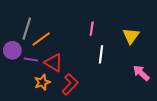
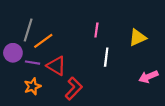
yellow triangle: (131, 36) -> (138, 38), turned 30
pink arrow: (141, 73) -> (148, 77), turned -66
orange star: (42, 82) -> (32, 86), moved

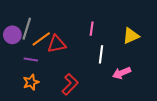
purple circle: (13, 53) -> (12, 35), moved
red triangle: (56, 66) -> (57, 44), moved, turned -42
pink arrow: (148, 77) -> (122, 73), moved

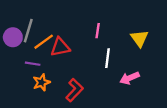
yellow triangle: (131, 36) -> (139, 38), turned -42
orange star: (31, 82) -> (41, 82), moved

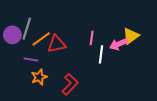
pink line: (98, 31) -> (92, 38), moved
yellow triangle: (139, 38) -> (131, 36), turned 30
pink arrow: (130, 78) -> (119, 44), moved

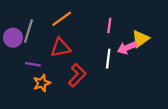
pink line: (92, 38) -> (109, 25), moved
orange line: (41, 39) -> (62, 19), moved
red L-shape: (70, 84) -> (77, 75), moved

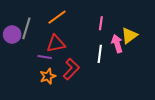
pink arrow: (127, 48) -> (117, 44), turned 96
purple line: (33, 64) -> (45, 57), moved
orange star: (42, 83) -> (48, 76), moved

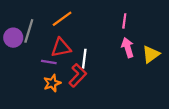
pink line: (101, 23) -> (124, 21), moved
yellow triangle: (129, 36) -> (151, 54), moved
white line: (100, 54) -> (84, 59), moved

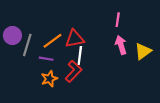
orange line: (62, 19) -> (52, 41), moved
gray line: (29, 31) -> (27, 45), moved
red triangle: (61, 48) -> (75, 39), moved

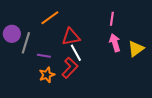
orange line: (52, 41) -> (50, 18), moved
white line: (80, 55) -> (76, 53), turned -36

